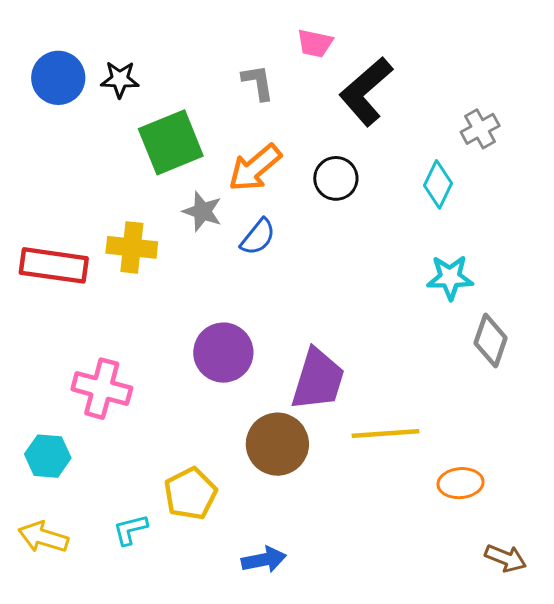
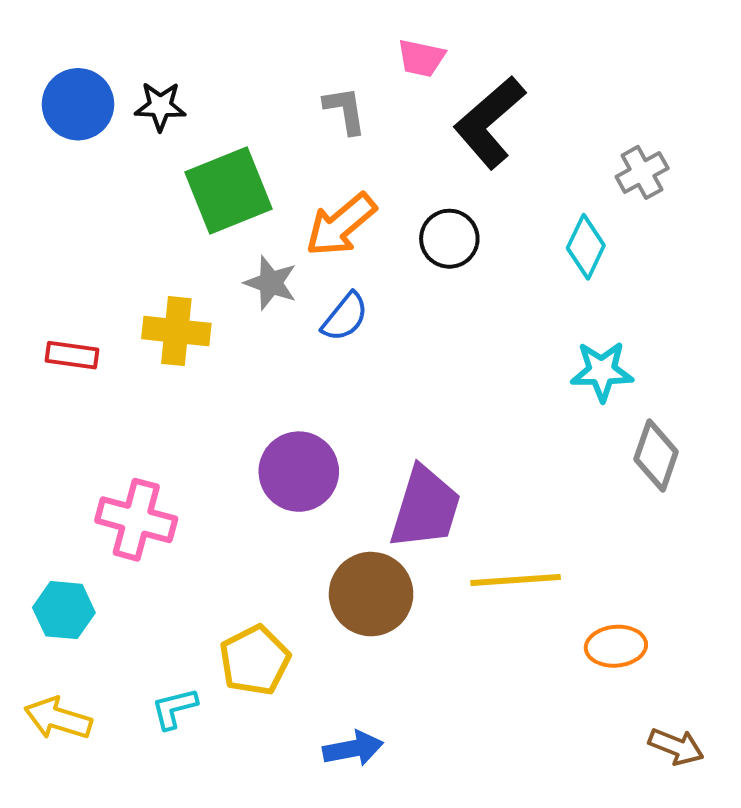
red rectangle: (54, 265) -> (72, 355), size x0.6

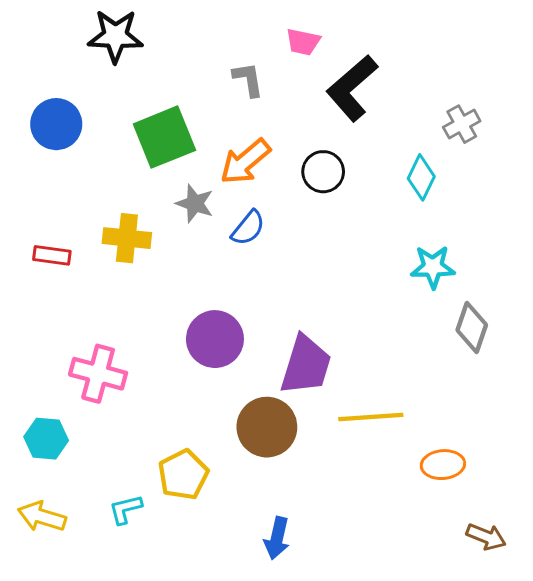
blue circle: (78, 104) -> (56, 124), moved
black star: (160, 106) -> (115, 36), moved, size x1.5
blue arrow: (353, 749) -> (277, 538), moved, turned 114

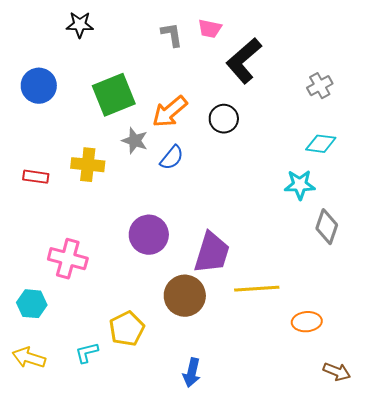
black star: (115, 36) -> (80, 25), size x0.7
gray L-shape: (248, 79) -> (172, 35), moved
cyan diamond: (421, 177) -> (321, 144), moved, turned 72

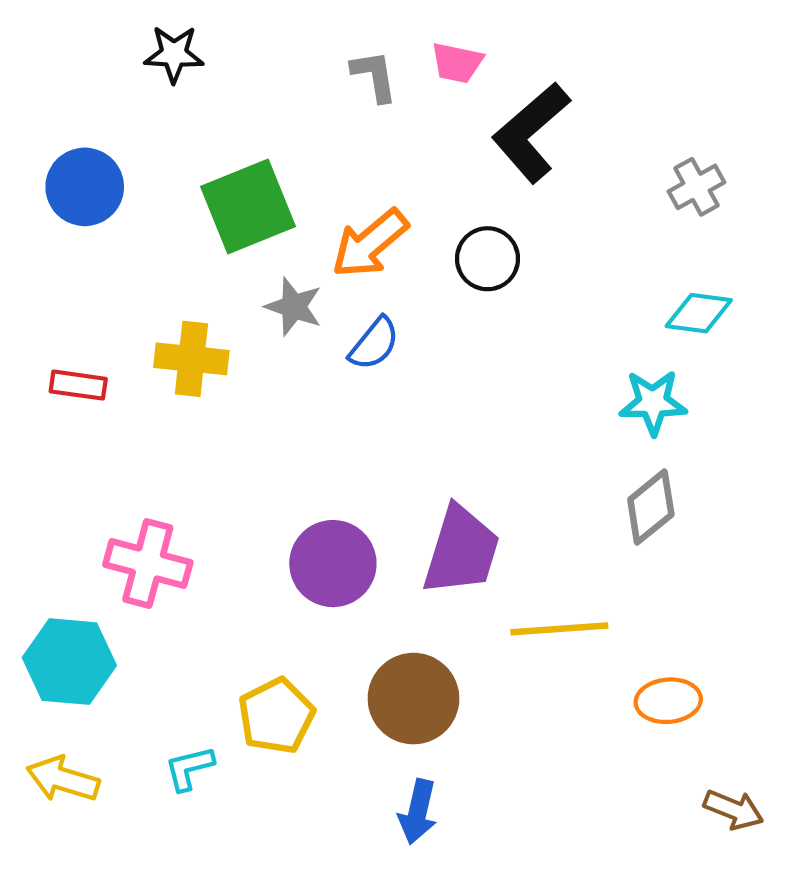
gray diamond: (327, 227) -> (651, 507), moved, turned 32
purple circle: (149, 235) -> (333, 564), moved
brown circle: (185, 296) -> (413, 699), moved
cyan hexagon: (32, 304) -> (69, 662), size x1.4

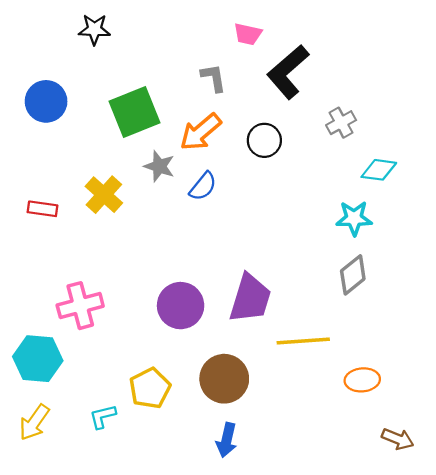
gray L-shape: (374, 76) -> (214, 78), moved
gray cross: (697, 187) -> (341, 123), moved
yellow cross: (191, 359) -> (104, 195), turned 36
pink cross: (148, 564) -> (80, 306), turned -30
yellow arrow: (63, 779) -> (34, 422), turned -72

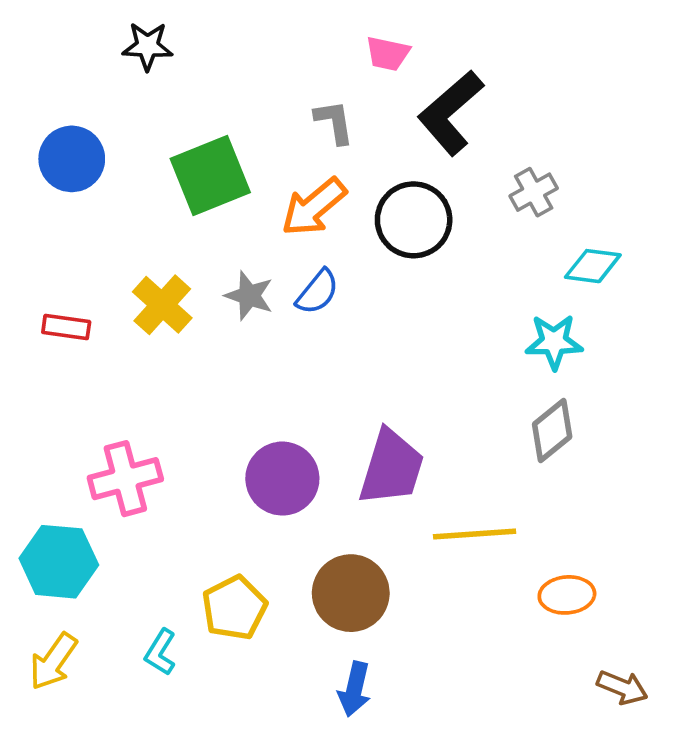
black circle: (264, 140) -> (414, 220), size x1.4
gray star: (159, 166) -> (249, 296), moved
cyan L-shape: (103, 416) -> (160, 652), turned -44

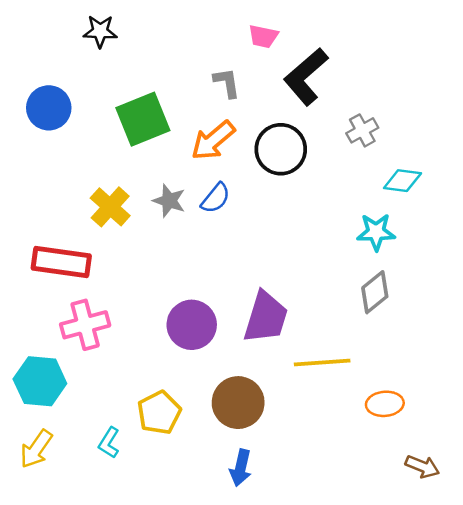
red rectangle: (66, 327) -> (61, 262), moved, size x1.8

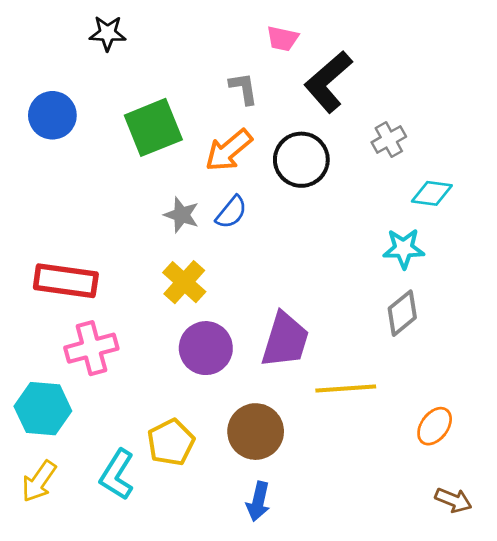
yellow cross: (110, 207) -> (184, 282), moved
orange ellipse: (385, 404) -> (435, 426), moved, turned -48
cyan L-shape: (109, 443) -> (117, 475), size x1.5

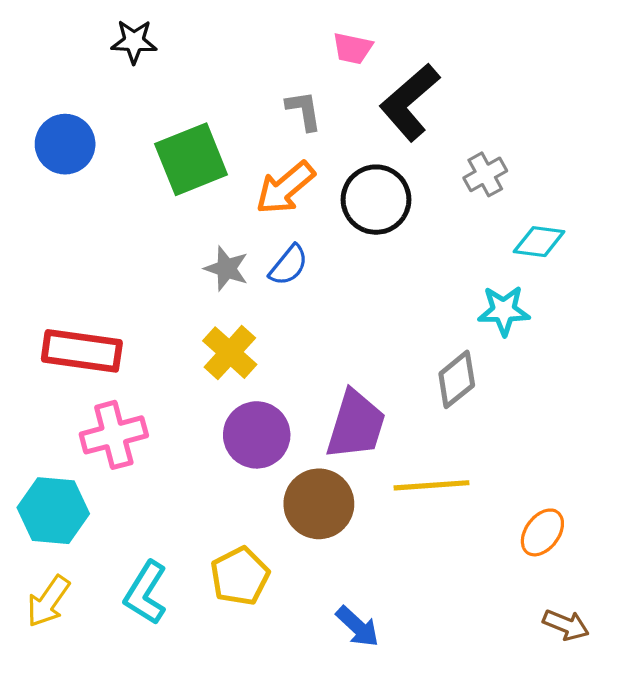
gray diamond: (402, 313) -> (457, 379), moved
brown circle: (256, 432) -> (319, 504), moved
yellow pentagon: (171, 442) -> (240, 576), moved
blue arrow: (258, 501) -> (358, 627), moved, turned -60

